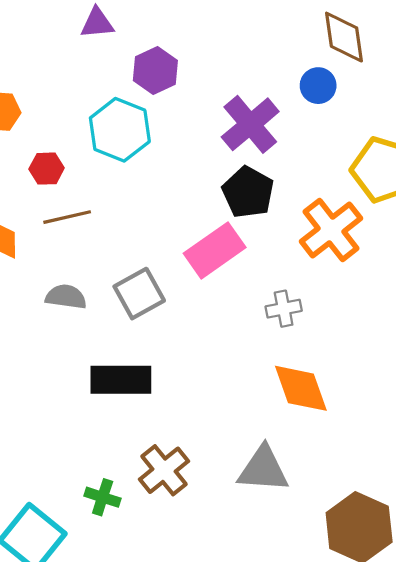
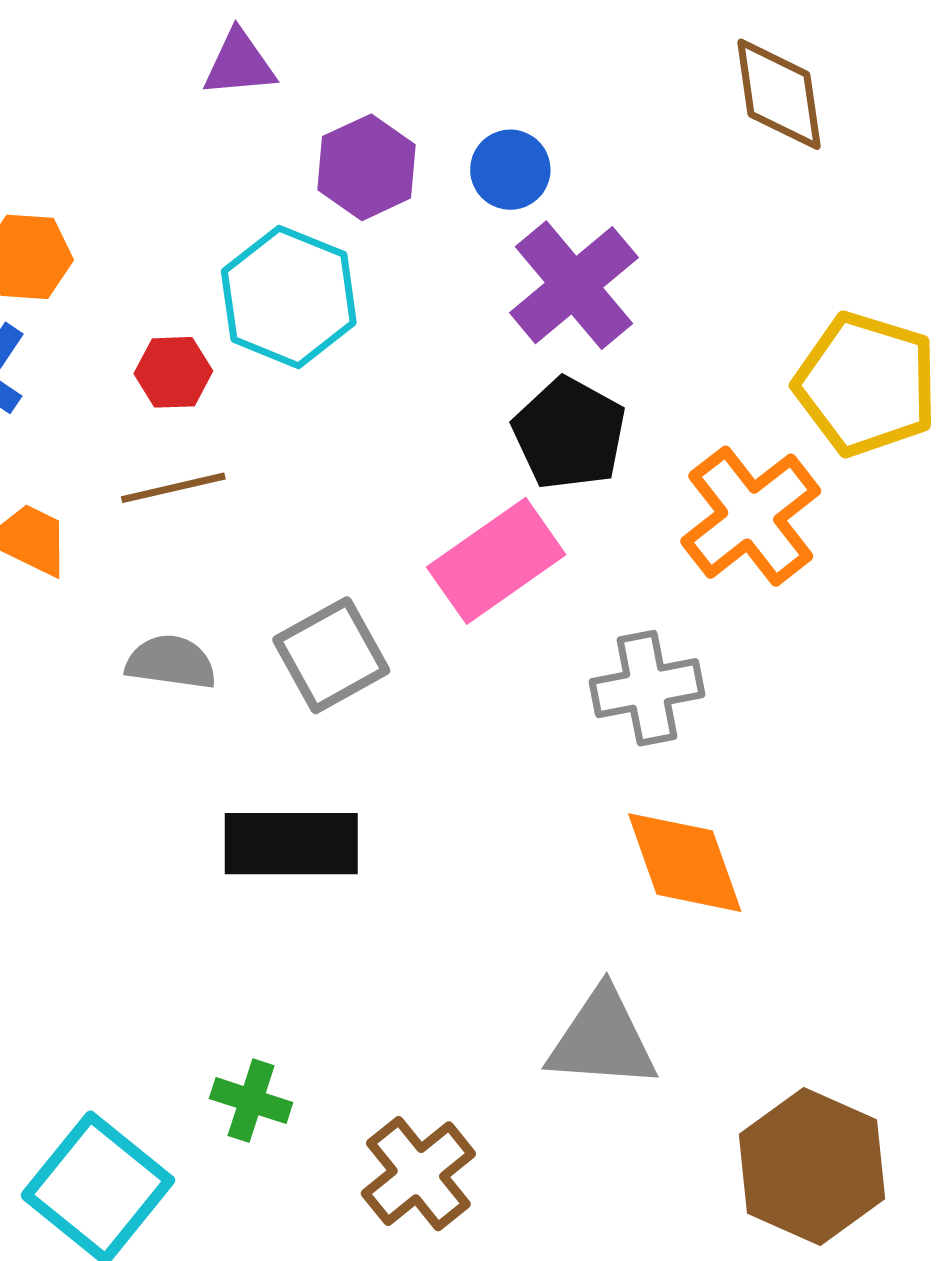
blue circle: (318, 86) -> (510, 170), moved
red hexagon: (47, 169) -> (173, 372), moved
gray cross: (284, 309) -> (647, 688), size x1.4
brown cross: (164, 470) -> (418, 1174), moved

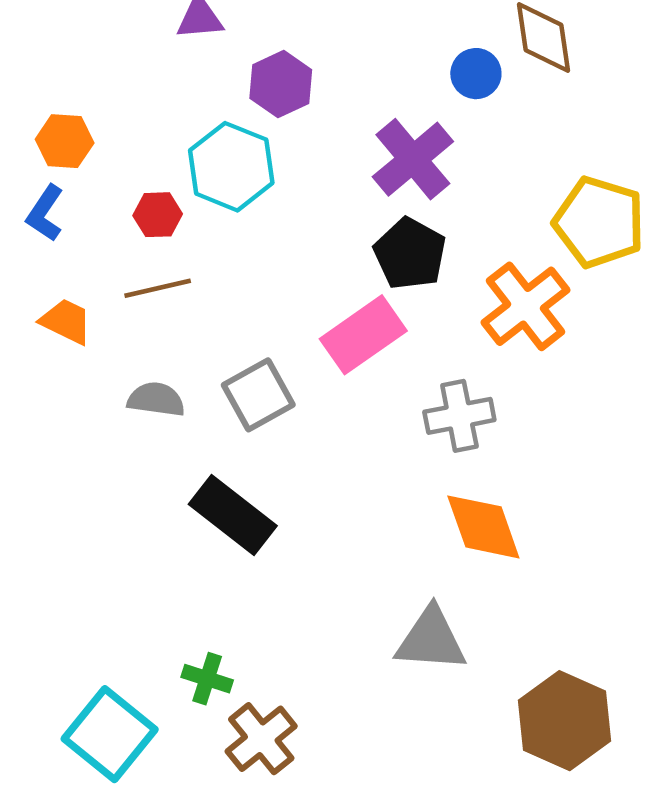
blue circle: (510, 170) -> (476, 74), moved
black rectangle: (291, 844) -> (233, 515), turned 38
brown cross: (418, 1174) -> (261, 739), moved

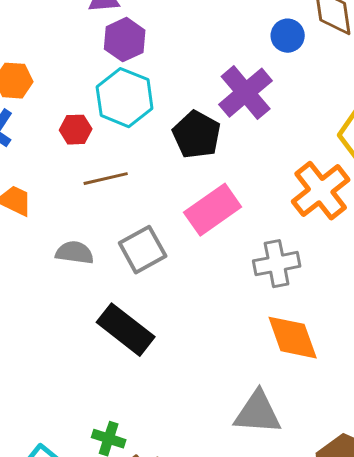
purple hexagon: (281, 84) -> (125, 40), moved
black pentagon: (410, 254) -> (197, 135), moved
brown line: (158, 288) -> (106, 179), moved

